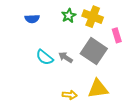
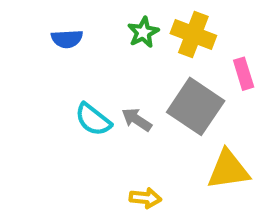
yellow triangle: (98, 89) -> (228, 170), moved

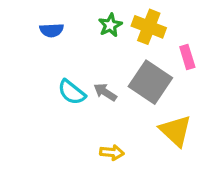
yellow triangle: (228, 170) -> (176, 131), turned 51

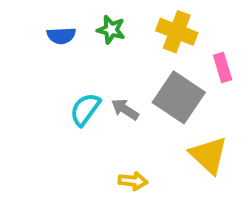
green star: (110, 25) -> (111, 30), moved, turned -30
cyan semicircle: (72, 92) -> (85, 109), turned 88

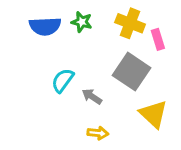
blue semicircle: (61, 36) -> (45, 26), size x1.5
pink rectangle: (223, 68) -> (158, 39), moved
gray arrow: (125, 109) -> (92, 96), moved

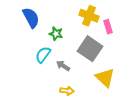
green star: (82, 22) -> (56, 34), moved
blue semicircle: (45, 26) -> (31, 18), turned -115

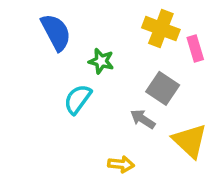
gray square: (90, 49) -> (163, 88), size x0.7
gray arrow: (63, 66) -> (143, 119), moved

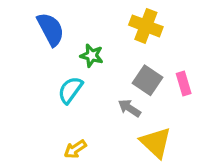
pink rectangle: (195, 48) -> (184, 83), moved
yellow triangle: (190, 141) -> (156, 143), moved
yellow arrow: (121, 164) -> (75, 149), moved, turned 140

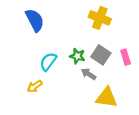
green star: (92, 56) -> (77, 56), moved
yellow triangle: (156, 143) -> (106, 97), turned -35
yellow arrow: (75, 149) -> (35, 86), moved

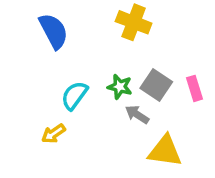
yellow cross: (100, 18) -> (134, 22), moved

